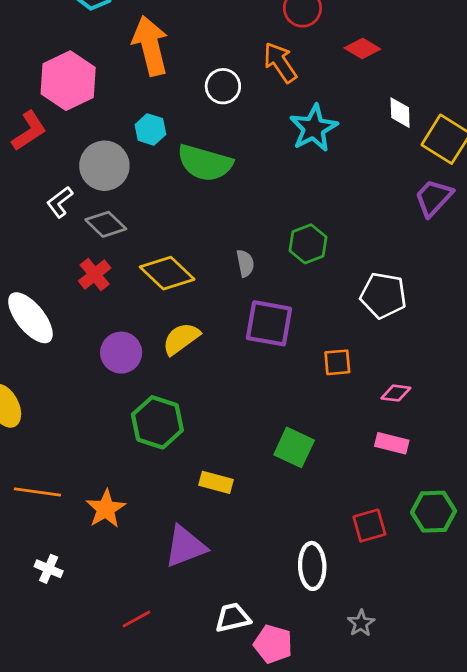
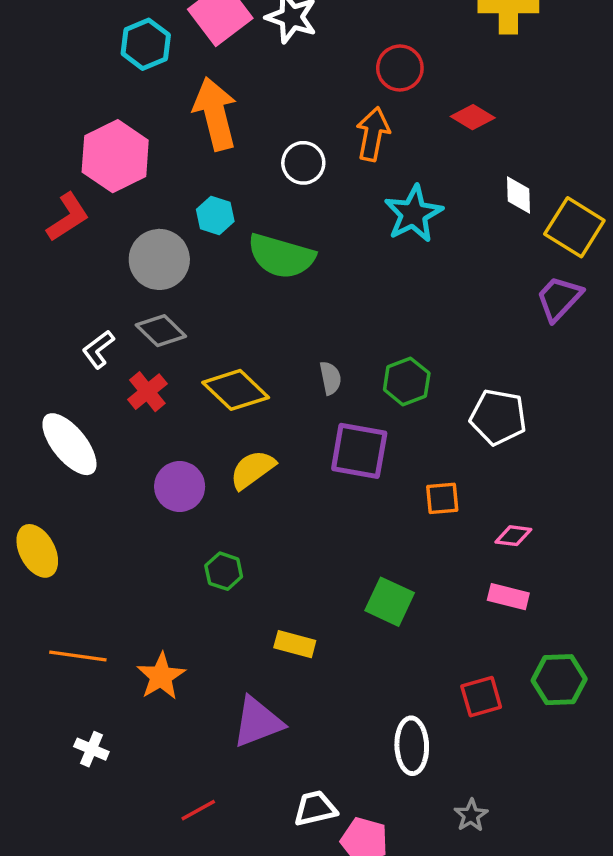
orange arrow: (280, 62) -> (373, 134), turned 45
white L-shape: (60, 202) -> (98, 349), moved
green hexagon: (308, 244) -> (407, 381), moved
green hexagon: (157, 422) -> (224, 571), size x0.6

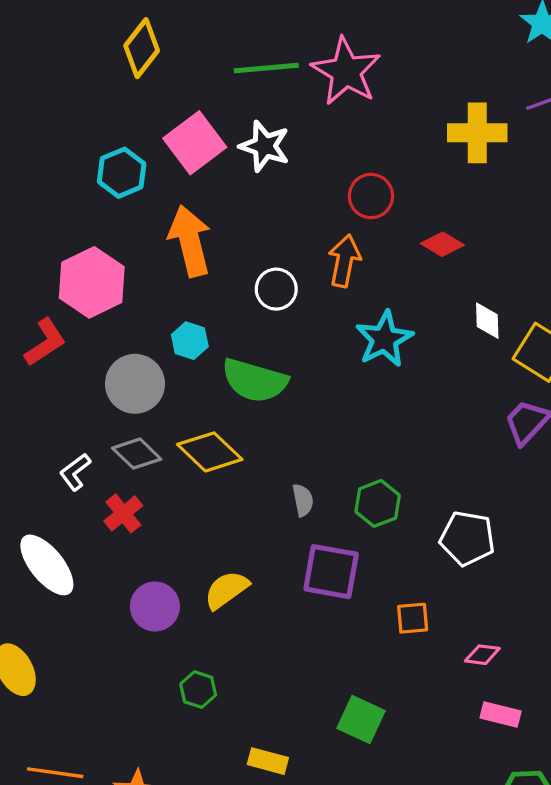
yellow diamond: (236, 390) -> (210, 452), moved
pink rectangle: (508, 597) -> (501, 715), moved

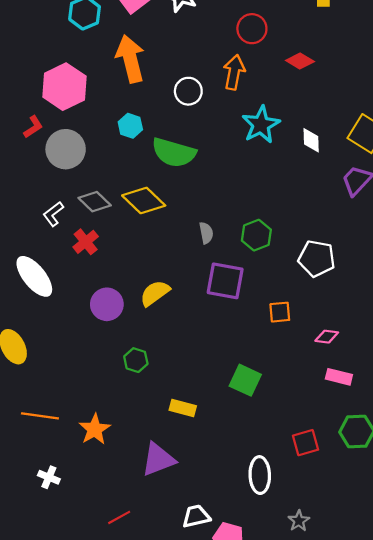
white diamond: (487, 321) -> (311, 140), moved
red L-shape: (45, 342) -> (33, 127), size x0.7
gray circle: (135, 384) -> (66, 149), moved

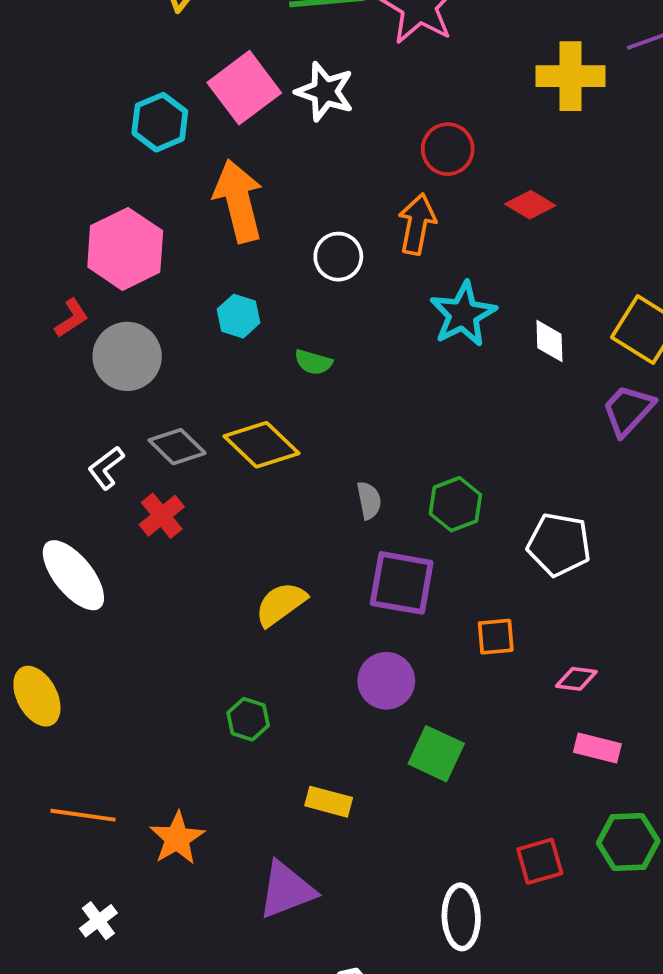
green semicircle: (174, 153) -> (313, 362), size x0.5
purple circle: (107, 304) -> (386, 681), moved
white cross: (49, 477) -> (98, 921), turned 30

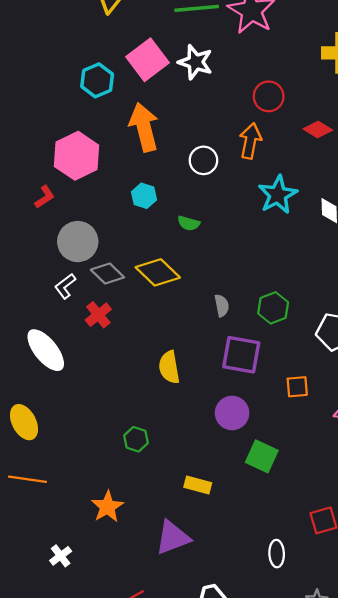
gray circle: (127, 356) -> (78, 242), moved
yellow semicircle: (281, 604) -> (169, 367), turned -64
green hexagon: (248, 719) -> (136, 439), moved
orange line: (83, 815) -> (27, 479), moved
white ellipse: (461, 917) -> (277, 554), size x0.7

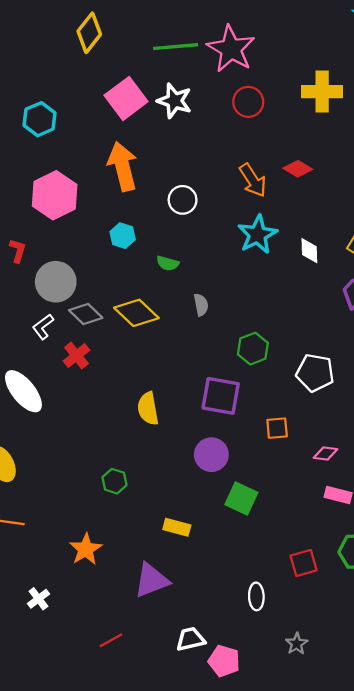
cyan hexagon: (97, 80) -> (40, 119), moved
red circle: (269, 96) -> (248, 102), moved
orange arrow: (250, 141) -> (253, 180), moved, turned 136
red L-shape: (45, 197) -> (18, 251), moved, turned -40
gray semicircle: (222, 306) -> (201, 305), moved

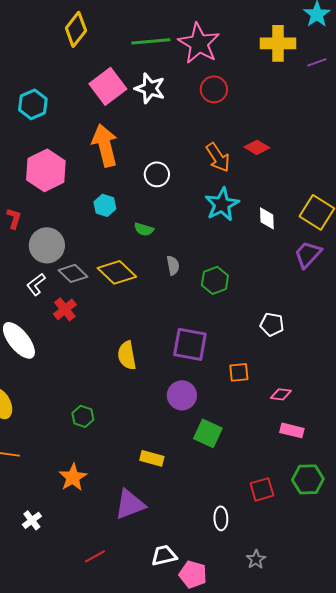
yellow cross: (322, 92) -> (278, 43), moved
green hexagon: (253, 349) -> (215, 280), moved
white pentagon: (315, 373) -> (272, 324), size x0.7
green hexagon: (115, 481) -> (83, 416), moved

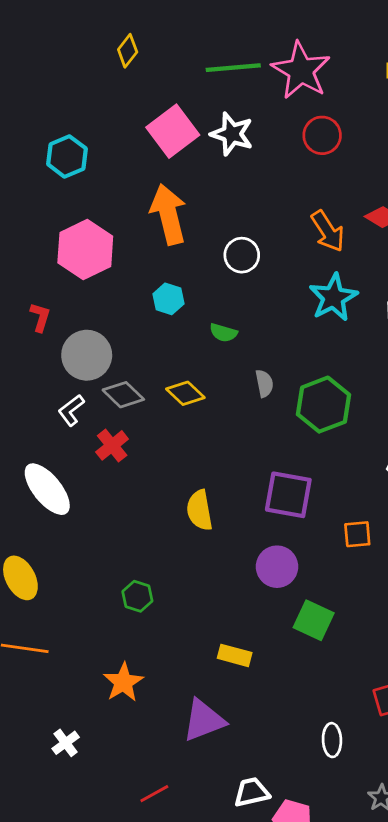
yellow diamond: (76, 29) -> (128, 51), size x0.7
yellow diamond: (117, 272) -> (185, 393), size x0.7
green hexagon: (215, 280) -> (324, 405), size x1.4

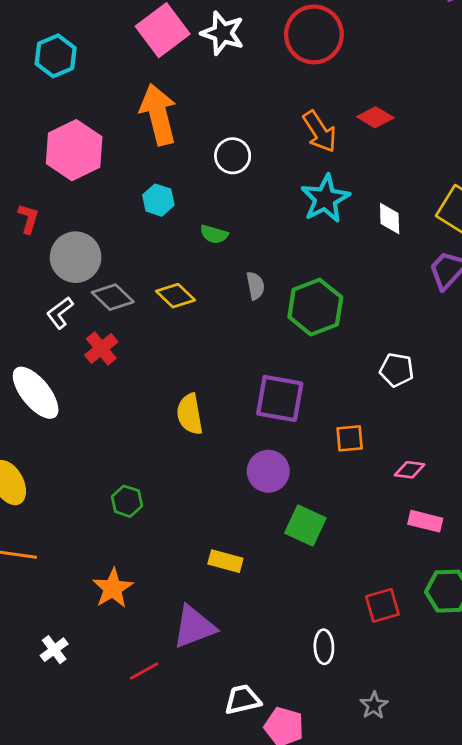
red circle: (322, 135) -> (314, 34), size x1.5
red line: (154, 794) -> (144, 671), moved

